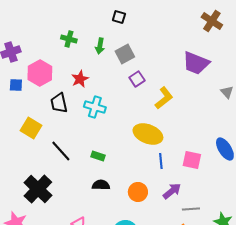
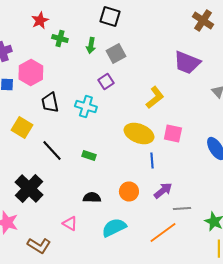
black square: (119, 17) -> (110, 16), size x1.5
red star: (80, 79) -> (40, 20), moved
purple square: (137, 79) -> (106, 82), moved
pink square: (192, 160) -> (173, 134), moved
black semicircle: (101, 185) -> (92, 198), moved

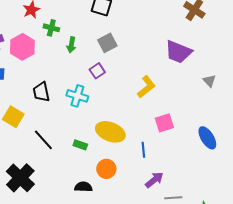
green arrow: (91, 46) -> (71, 45), moved
pink hexagon: (31, 72) -> (22, 47), moved
yellow ellipse: (139, 134) -> (110, 132), moved
pink square: (173, 134) -> (164, 123), turned -30
orange circle: (129, 192) -> (106, 169), moved

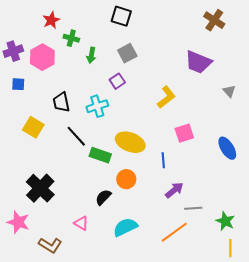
cyan cross: (77, 96) -> (97, 106), turned -35
black line: (43, 140) -> (76, 136), moved
green rectangle: (80, 145) -> (100, 155), size x1.5
black semicircle: (83, 187) -> (103, 197), turned -48

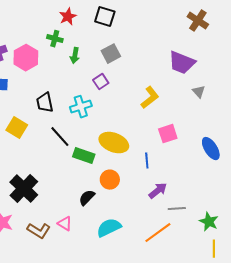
red star: (51, 20) -> (68, 17), moved
gray triangle: (229, 91) -> (199, 92), moved
brown L-shape: (50, 245) -> (39, 231), moved

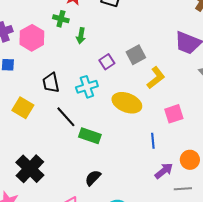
gray square: (111, 54) -> (136, 55), moved
yellow ellipse: (114, 143) -> (127, 103), moved
orange circle: (110, 180) -> (190, 160), moved

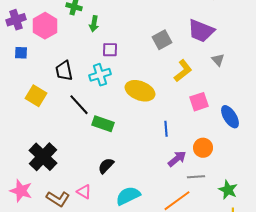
gray square: (136, 55) -> (162, 40), moved
purple square: (107, 62) -> (110, 50), moved, turned 35
yellow L-shape: (156, 78) -> (183, 71), moved
pink square: (174, 114) -> (199, 102), moved

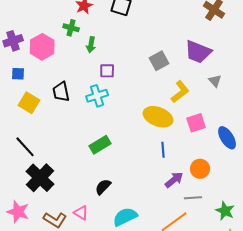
yellow ellipse: (140, 91) -> (158, 117), moved
yellow square: (36, 96) -> (29, 103), moved
black line: (79, 105) -> (25, 147), moved
green rectangle: (103, 124) -> (100, 145), turned -50

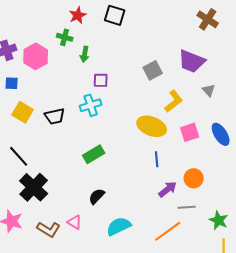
black trapezoid: (61, 92) -> (55, 116), moved, turned -90
blue ellipse: (227, 138) -> (221, 134), moved

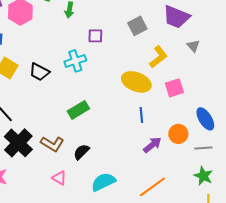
purple square: (101, 80) -> (95, 36), moved
black trapezoid: (55, 116) -> (39, 72), turned 40
blue ellipse: (221, 134) -> (205, 119), moved
gray line: (187, 207) -> (203, 148), moved
brown L-shape: (49, 229) -> (52, 144), moved

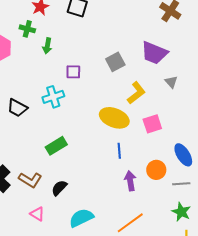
purple arrow: (152, 145) -> (130, 181), turned -60

